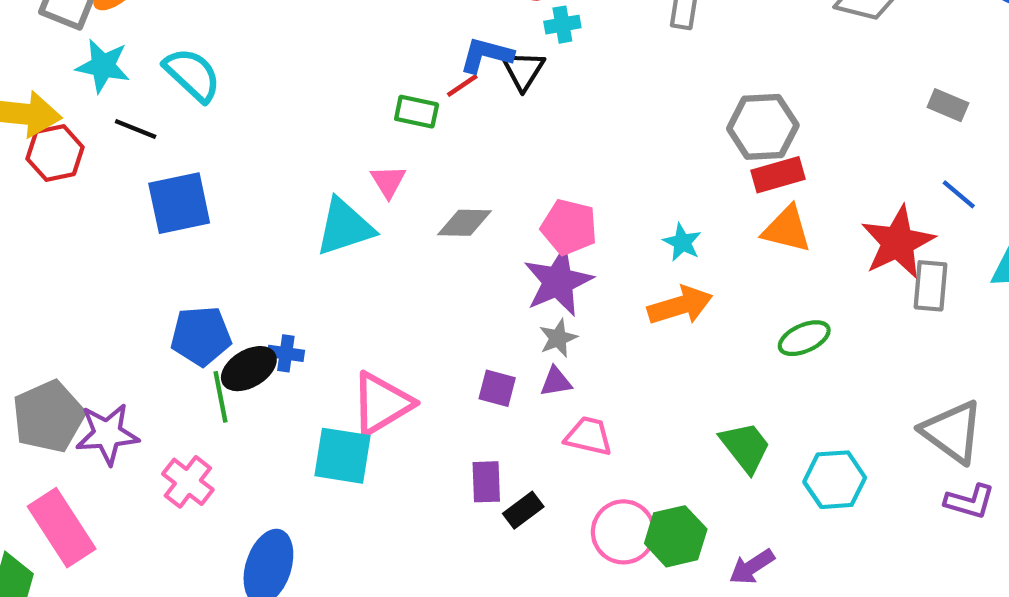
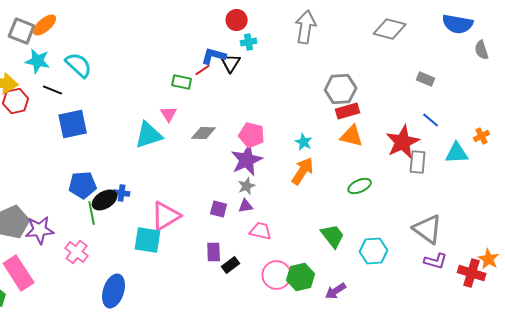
orange arrow: (680, 305) -> (303, 171), turned -40

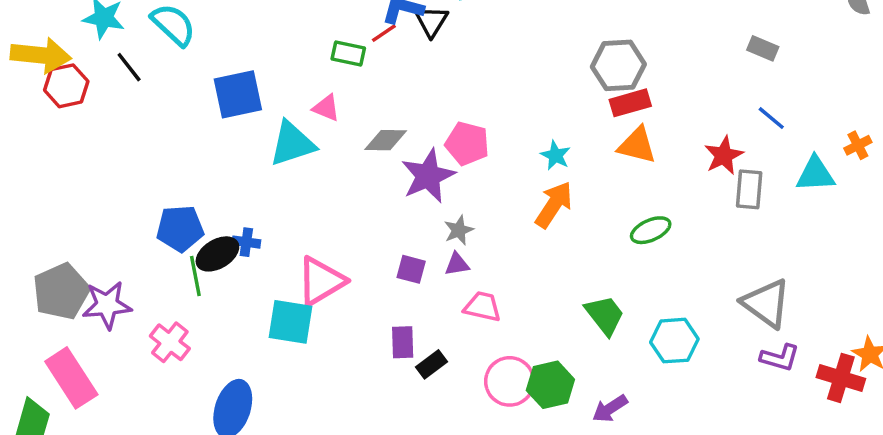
black line: (53, 90) -> (129, 67), turned 30
pink triangle: (169, 114) -> (326, 108), turned -36
blue square: (73, 124) -> (238, 94), moved
red star: (403, 142) -> (724, 155), size x0.7
purple star: (247, 160) -> (428, 176), moved

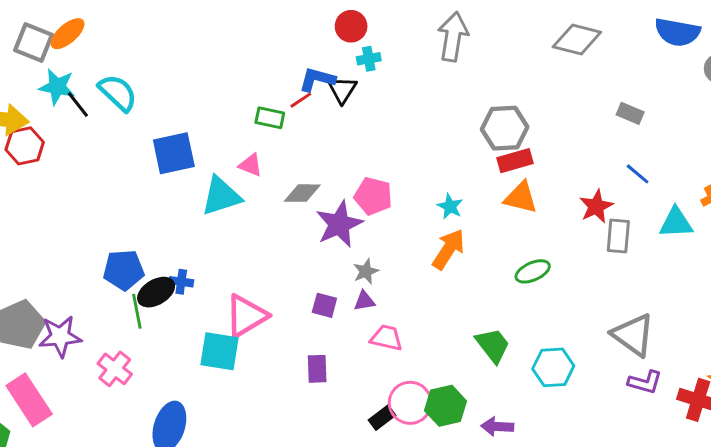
black line: (129, 67) -> (78, 105), moved
black rectangle: (431, 364) -> (382, 418), moved
purple arrow: (610, 409) -> (497, 426), turned 36

